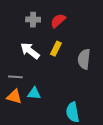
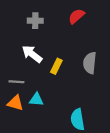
red semicircle: (58, 21) -> (76, 16), moved
yellow rectangle: (56, 49) -> (56, 66), moved

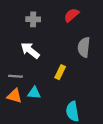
gray semicircle: (90, 63) -> (84, 47), moved
yellow rectangle: (56, 66) -> (60, 72), moved

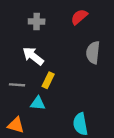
yellow rectangle: (60, 72) -> (48, 80), moved
orange triangle: (15, 96) -> (16, 125), moved

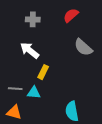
gray semicircle: (93, 53) -> (83, 47), turned -54
gray line: (17, 85) -> (15, 89), moved

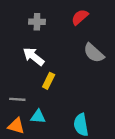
cyan triangle: (34, 93) -> (38, 117), moved

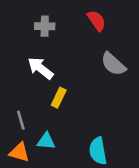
red semicircle: (80, 17) -> (97, 21), turned 96
gray line: (17, 99) -> (21, 120), turned 70

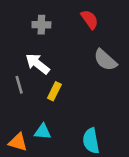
gray line: (21, 120) -> (19, 85), moved

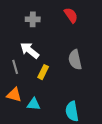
gray semicircle: (105, 60) -> (75, 60), moved, turned 36
orange triangle: (18, 142) -> (14, 95), moved

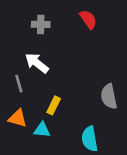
gray semicircle: (75, 60) -> (109, 96), moved
yellow rectangle: (43, 72) -> (54, 105), moved

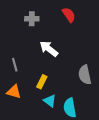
white arrow: (37, 63) -> (49, 49), moved
cyan triangle: (42, 130) -> (50, 101), moved, turned 32

